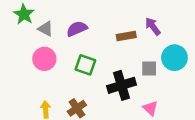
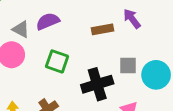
gray triangle: (46, 29) -> (21, 29), moved
cyan circle: (174, 58) -> (156, 75), moved

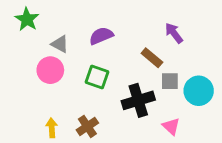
purple semicircle: (48, 21) -> (101, 36), moved
brown rectangle: (103, 29) -> (152, 58), moved, turned 50

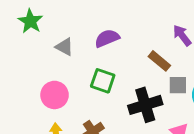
pink circle: (50, 70) -> (55, 95), moved

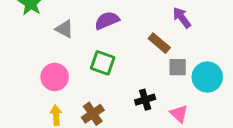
black cross: (145, 105) -> (145, 100), moved, size x0.6

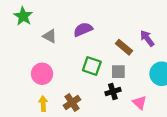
purple arrow: (182, 18) -> (147, 38), moved
green square: (103, 63) -> (92, 66), moved
gray square: (178, 67) -> (118, 72), moved

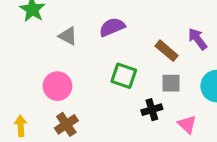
gray square: (118, 72) -> (171, 83), moved
brown cross: (72, 103) -> (66, 124), moved
yellow arrow: (43, 104) -> (21, 126), moved

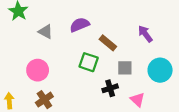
brown rectangle: (167, 51) -> (108, 43), moved

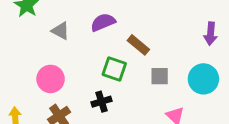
purple arrow: (145, 34) -> (211, 34), moved, turned -138
black cross: (110, 88) -> (102, 102), moved

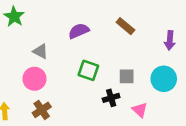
gray triangle: (60, 31) -> (40, 51), moved
brown rectangle: (138, 45) -> (125, 26), moved
black cross: (102, 102) -> (111, 98), moved

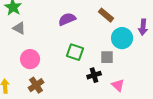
gray triangle: (40, 51) -> (19, 28), moved
cyan circle: (164, 79) -> (122, 38), moved

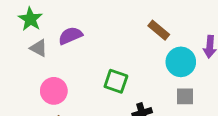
purple semicircle: (67, 19) -> (70, 36), moved
gray square: (107, 57) -> (185, 96), moved

